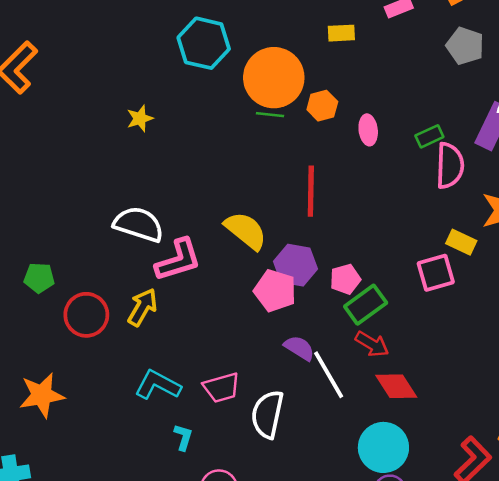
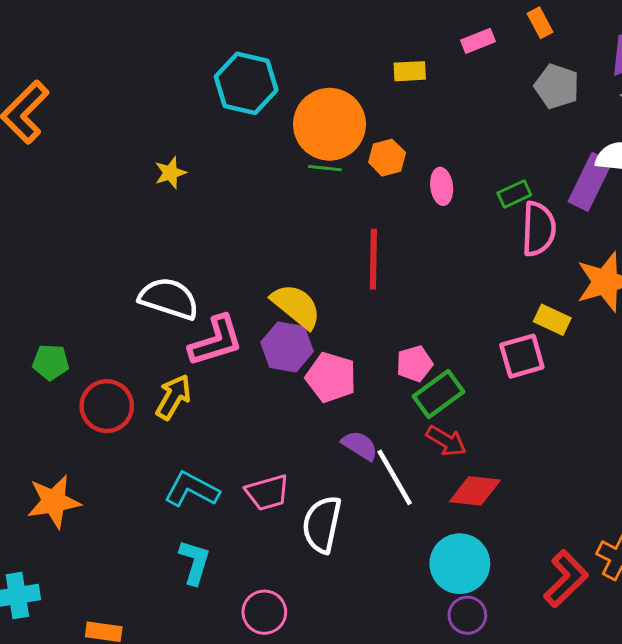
purple hexagon: (295, 265) -> (287, 347), moved
red diamond: (396, 386) -> (475, 491), turned -51
cyan L-shape: (183, 437) -> (195, 562), moved, size x1.4

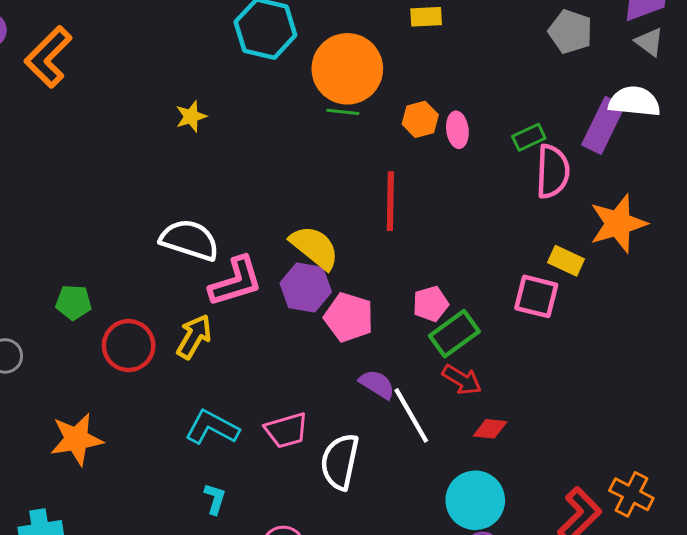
orange hexagon: (387, 158) -> (420, 119), moved
pink square: (522, 356) -> (536, 296), turned 30
red diamond: (475, 491) -> (490, 429), size x0.7
cyan L-shape: (195, 562) -> (215, 499), size x0.7

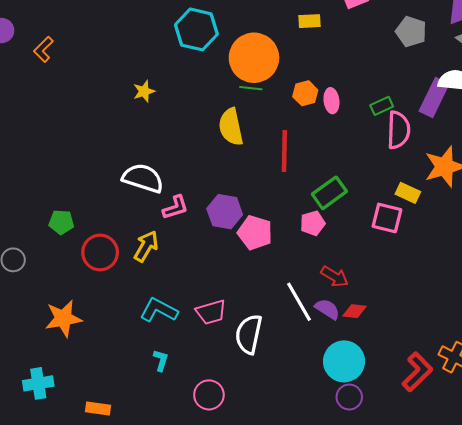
orange L-shape: (48, 57) -> (44, 49), size x0.6
yellow semicircle: (315, 247) -> (231, 127), moved, turned -141
pink L-shape: (236, 282) -> (175, 207), size x0.7
green rectangle: (454, 334) -> (329, 193), moved
purple semicircle: (377, 384) -> (327, 309), moved

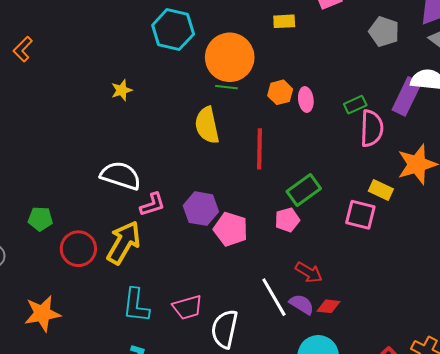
yellow arrow: (146, 246) -> (124, 243), size x1.4
cyan L-shape: (159, 310) -> (136, 305), turned -111

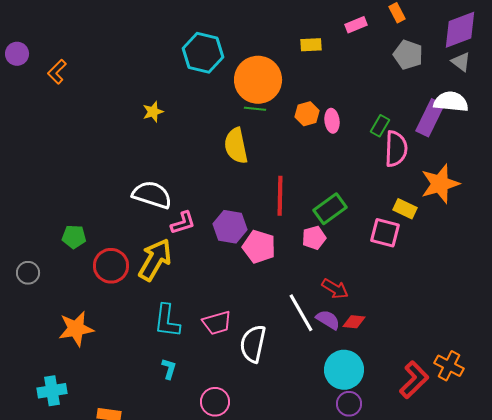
green rectangle: (355, 105) -> (380, 126), turned -35
red line: (260, 149) -> (280, 196), moved

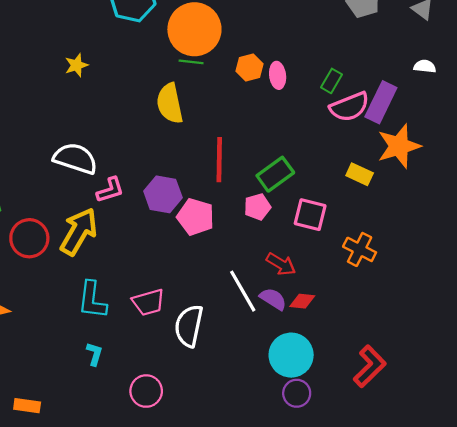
white semicircle: (451, 102) -> (425, 66), moved, size x0.6
purple rectangle: (430, 118) -> (381, 102), moved
pink semicircle: (396, 149) -> (349, 107), turned 66
pink square: (385, 233) -> (310, 215), moved
orange cross: (449, 366) -> (360, 249), moved

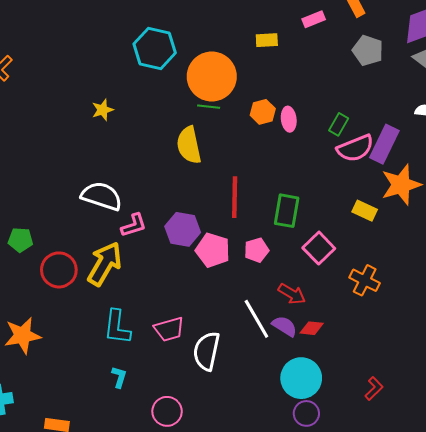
green rectangle: (275, 174) -> (287, 211), turned -44
pink pentagon: (257, 207) -> (256, 250), moved
pink square: (310, 215) -> (319, 248), turned 32
red L-shape: (370, 366) -> (374, 388), size x0.6

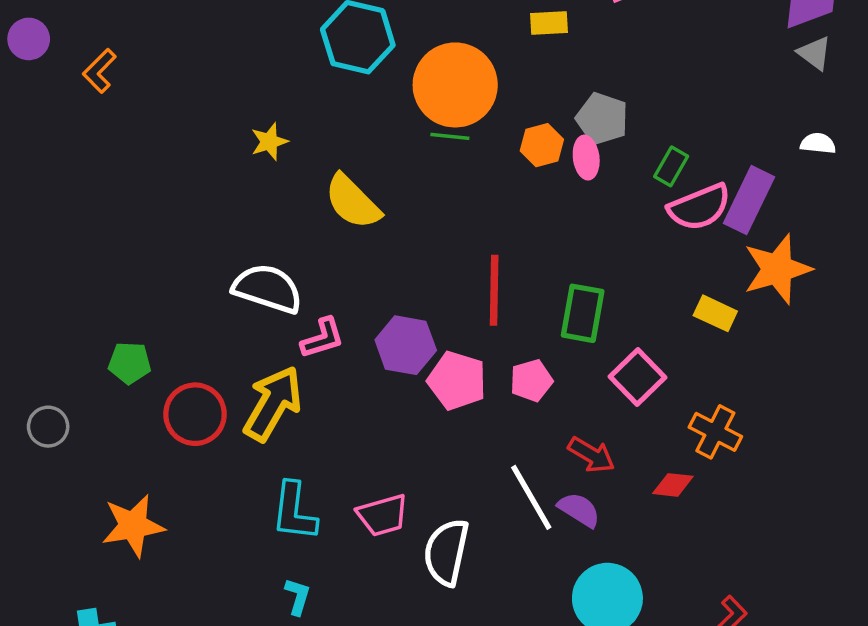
gray pentagon: (368, 50) -> (602, 119), moved
yellow semicircle: (189, 145) -> (353, 202), moved, turned -33
red diamond: (312, 328) -> (673, 485), moved

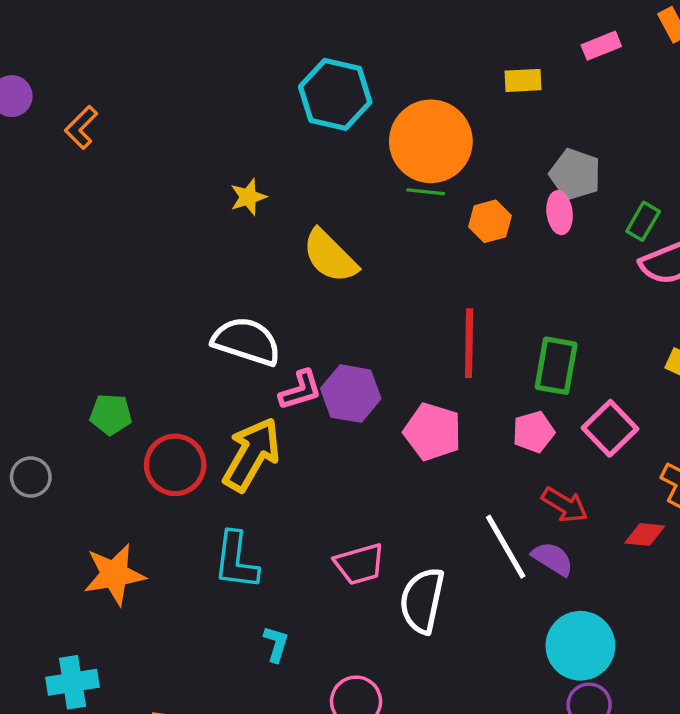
orange hexagon: (542, 145) -> (490, 221), moved
purple hexagon: (406, 345) -> (351, 394), moved
pink pentagon: (531, 381) -> (533, 432), moved
cyan L-shape: (294, 512) -> (236, 561), moved

